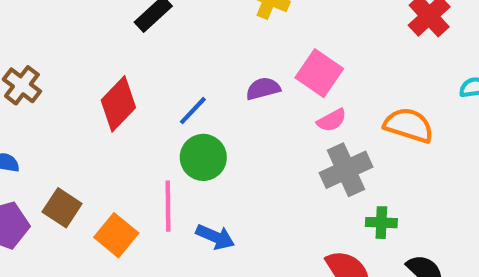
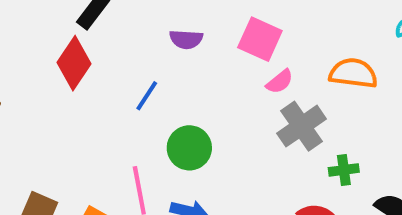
purple semicircle: (263, 89) -> (186, 39), moved, turned -152
red diamond: (118, 104) -> (74, 63), moved
green circle: (203, 157) -> (189, 148), moved

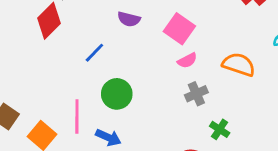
gray cross: (302, 126) -> (196, 94), size x0.7
green cross: (344, 170) -> (220, 129), turned 30

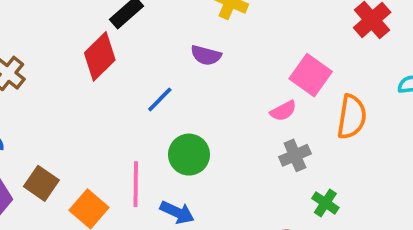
pink square: (179, 29) -> (311, 75), moved
orange semicircle: (239, 64) -> (352, 117), turned 80

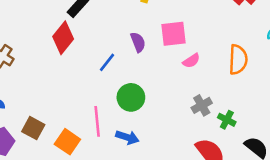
purple semicircle: (206, 55) -> (138, 42), moved, turned -120
pink square: (311, 75) -> (173, 34), moved, turned -36
gray cross: (295, 155) -> (202, 105), moved

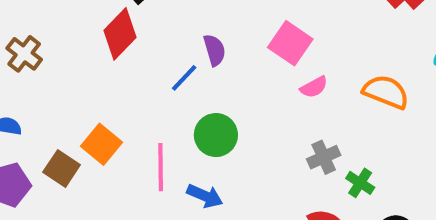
pink square: (173, 34) -> (290, 43), turned 36
purple semicircle: (138, 42) -> (214, 50), moved
orange semicircle: (238, 60) -> (386, 92), turned -76
orange square: (67, 142) -> (101, 144), moved

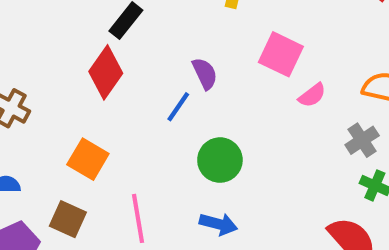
orange square: (101, 144) -> (88, 159), moved
gray cross: (324, 157) -> (362, 140), moved
pink line: (161, 167) -> (138, 218), moved

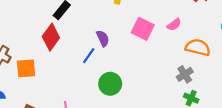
pink semicircle: (312, 95) -> (174, 25), moved
orange square: (88, 159) -> (26, 68), moved, turned -36

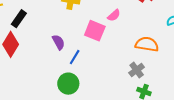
pink semicircle: (174, 25) -> (114, 15), moved
blue line: (89, 56) -> (75, 57), moved

